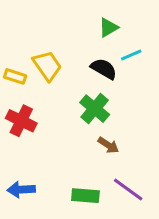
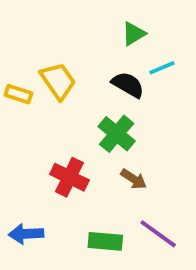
red cross: (21, 121) -> (69, 177), moved

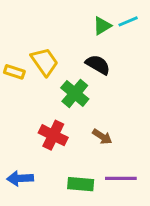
cyan line: (162, 68) -> (128, 21), moved
green cross: (117, 134) -> (75, 93), moved
purple line: (158, 234) -> (121, 178), turned -36

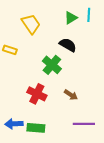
cyan line: (128, 21) -> (89, 15), turned -64
yellow trapezoid: (45, 62) -> (31, 24), moved
green rectangle: (81, 184) -> (36, 128), moved

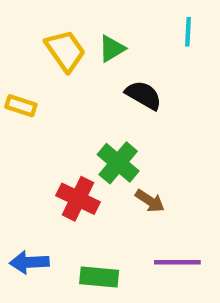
green triangle: (71, 18) -> (112, 49), moved
green cross: (52, 65) -> (118, 163), moved
green rectangle: (36, 128) -> (99, 277), moved

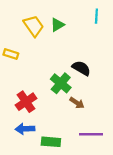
black semicircle: (144, 95) -> (81, 68), moved
red cross: (78, 199) -> (26, 102), moved, turned 30
blue arrow: (29, 262) -> (25, 129), moved

